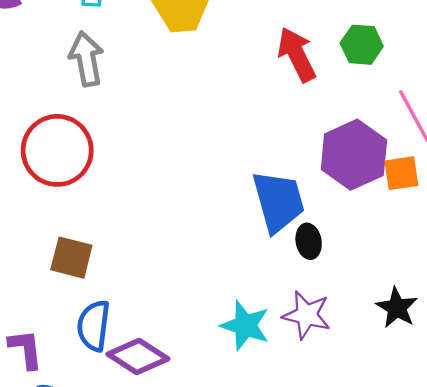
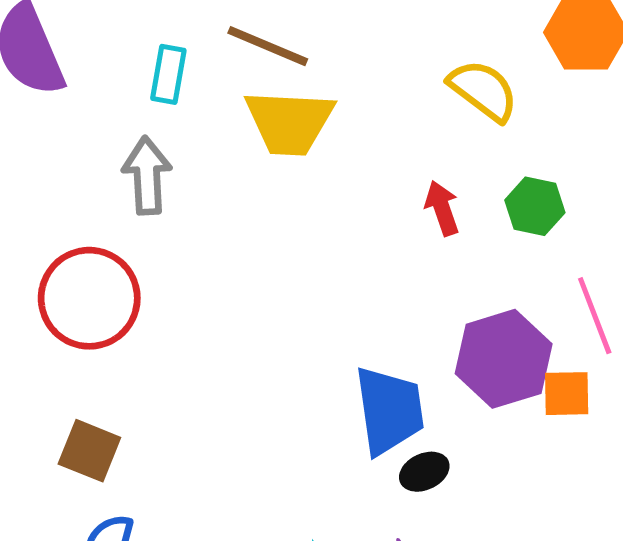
red arrow: (297, 55) -> (442, 208), size x0.7
black ellipse: (309, 241) -> (424, 472), turned 68

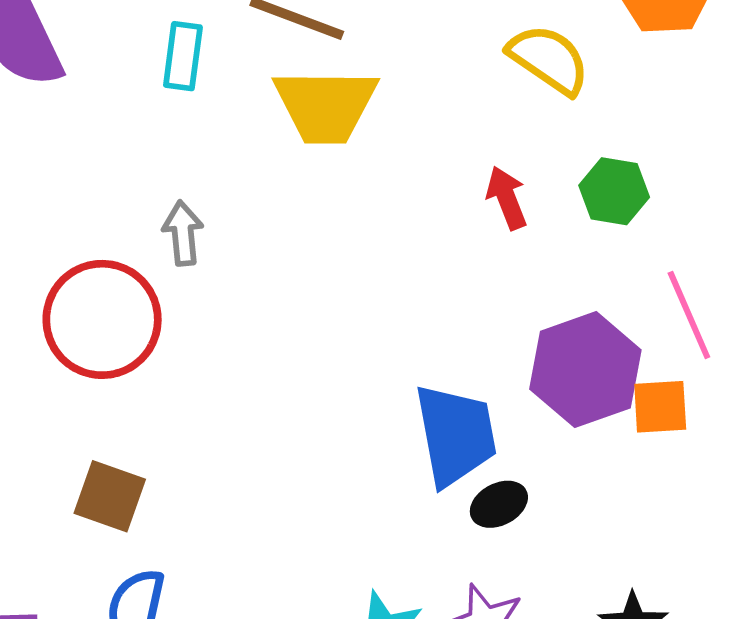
gray arrow: (147, 175) -> (183, 233), moved, size x0.7

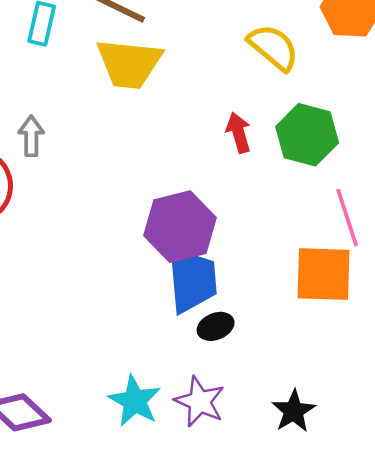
green hexagon: (614, 191) -> (307, 135), size x1.4
purple hexagon: (585, 370) -> (180, 227), moved
orange square: (660, 407) -> (324, 274), size x1.6

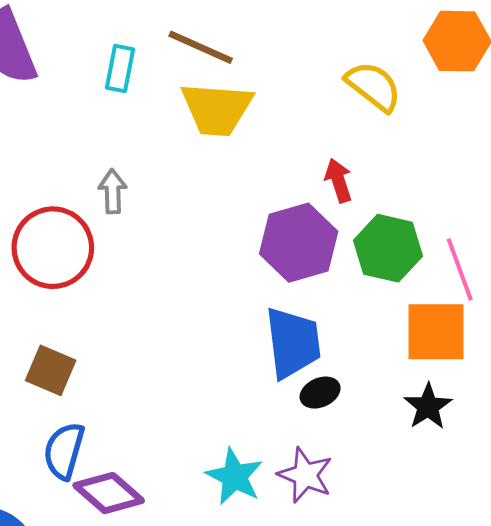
green hexagon: (307, 135) -> (388, 248), moved
purple hexagon: (180, 227) -> (299, 243), moved
black star: (294, 411) -> (428, 406), moved

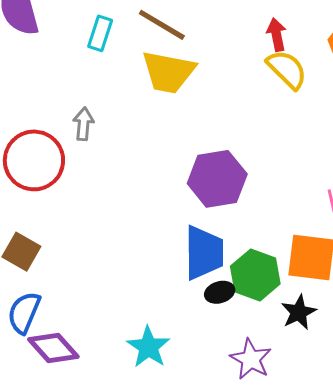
red arrow: (338, 181) -> (277, 35), moved
green hexagon: (388, 248) -> (255, 275), moved
purple star: (305, 475) -> (251, 359), moved

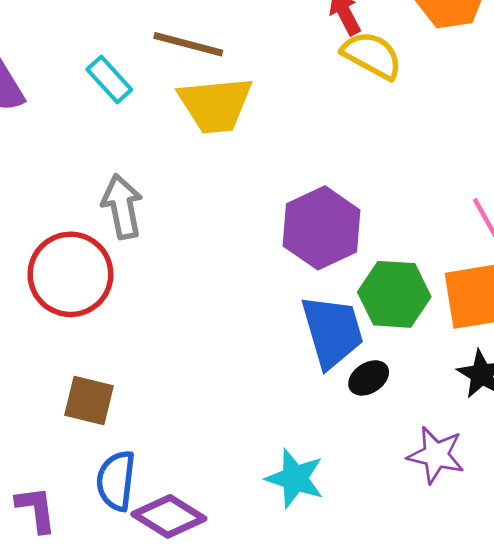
cyan rectangle: (100, 33) -> (109, 80), turned -44
gray arrow: (83, 124) -> (122, 207), size x1.4
green hexagon: (255, 275) -> (394, 294), moved

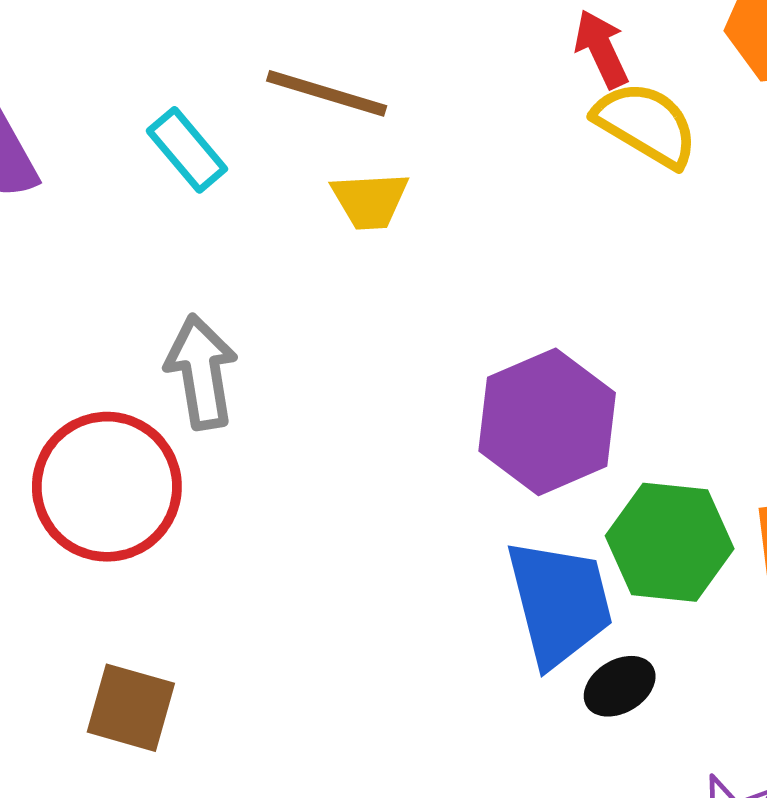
yellow trapezoid: (215, 105) -> (370, 200), size x0.6

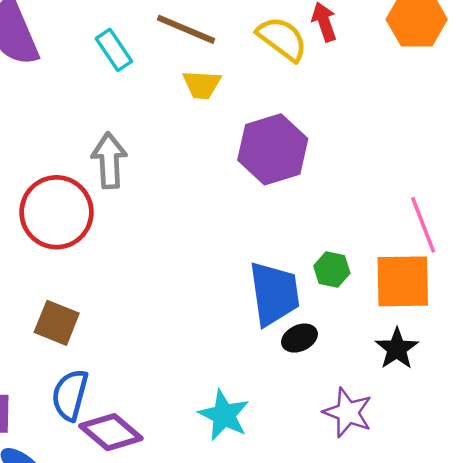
yellow semicircle: (646, 124) -> (282, 39), moved
purple hexagon: (547, 422) -> (273, 149), moved
green hexagon: (670, 542) -> (332, 269), size x0.6

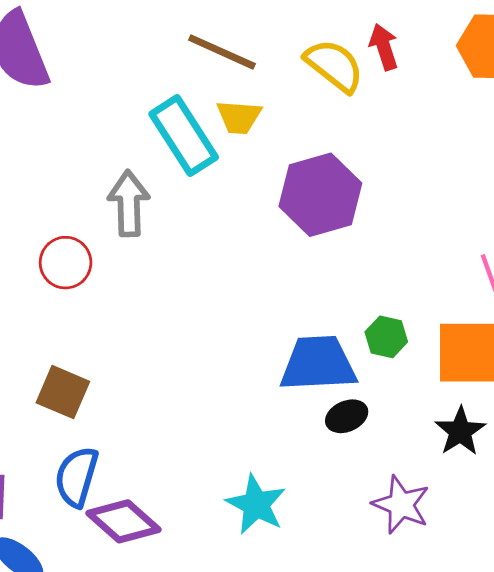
cyan rectangle: (114, 50) -> (184, 136), moved, size x1.6
red circle: (56, 212) -> (66, 263), size x0.6
blue trapezoid: (274, 294) -> (318, 364), turned -86

